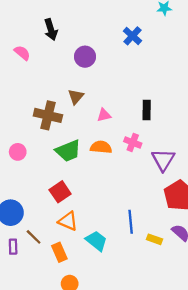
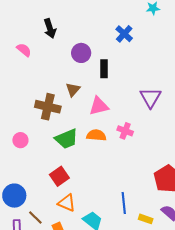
black rectangle: (147, 110) -> (104, 69), moved
pink triangle: (104, 115) -> (99, 106), size x1.5
purple triangle: (163, 160) -> (150, 98), moved

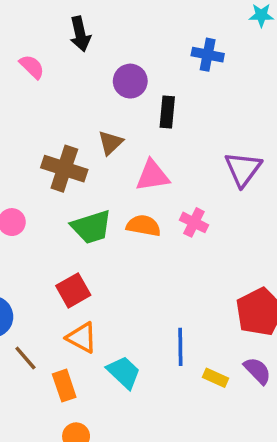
blue cross: (124, 34) -> (208, 55), turned -36

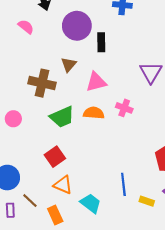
pink semicircle: (32, 67) -> (26, 27), moved
purple circle: (130, 81) -> (77, 26), size x1.4

